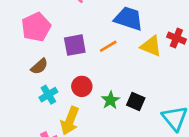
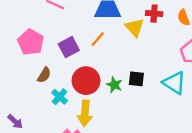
yellow triangle: (151, 46) -> (135, 27), turned 42
red circle: (82, 86) -> (86, 81), size x1.5

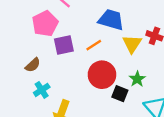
pink pentagon: (31, 42) -> (45, 24), moved
red circle: (86, 81) -> (102, 75), moved
green star: (114, 85) -> (137, 79), moved

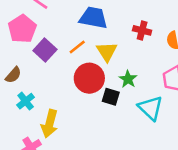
yellow triangle: (132, 44) -> (107, 52), moved
purple square: (64, 45) -> (45, 50), turned -30

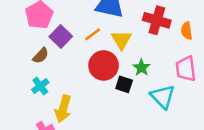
red cross: (142, 30) -> (157, 20), size x1.5
brown semicircle: (13, 75) -> (41, 56), moved

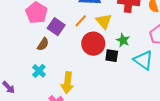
cyan cross: (40, 86) -> (39, 71), moved

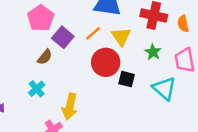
green star: (123, 40) -> (153, 52), moved

